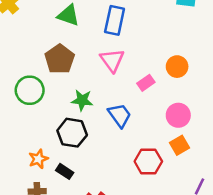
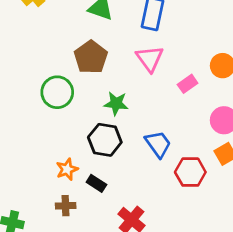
blue trapezoid: (120, 115) -> (158, 144), moved

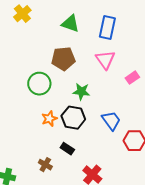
brown pentagon: (91, 57) -> (63, 59), turned 30
orange star: (67, 169) -> (49, 119), moved
brown cross: (66, 206) -> (45, 165), turned 32

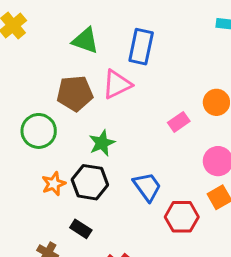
pink triangle: (105, 60) -> (117, 84), moved, turned 40
green star: (81, 92) -> (102, 143), turned -30

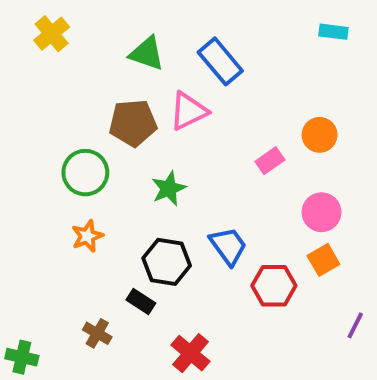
blue rectangle: (141, 47) -> (220, 61), turned -52
black hexagon: (90, 182) -> (167, 262), moved
orange star: (54, 184) -> (87, 236), moved

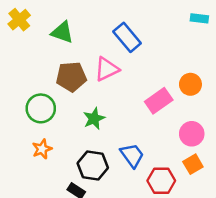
green triangle: (147, 53) -> (62, 32), moved
pink rectangle: (270, 161) -> (159, 101), size x1.5

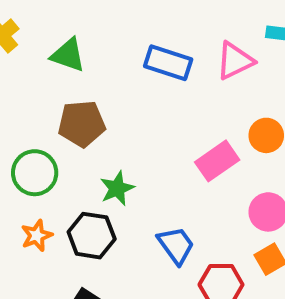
blue rectangle: (127, 37) -> (168, 63), turned -32
pink triangle: (107, 69) -> (235, 61), moved
black hexagon: (93, 165) -> (92, 236), moved

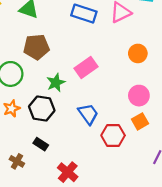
pink rectangle: (217, 161) -> (86, 67), moved

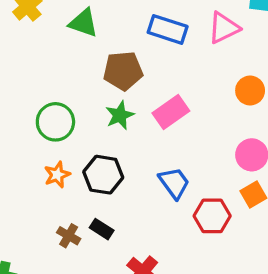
brown pentagon: (36, 47) -> (123, 71), moved
green star: (56, 83) -> (120, 115), moved
brown cross: (17, 161) -> (69, 236), moved

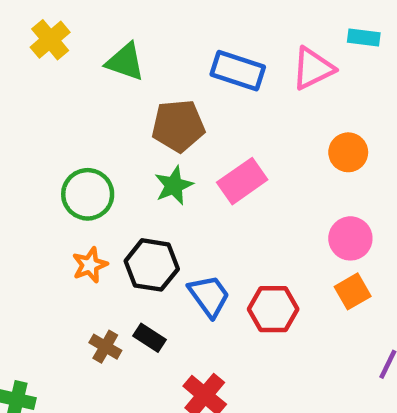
blue trapezoid: (174, 183) -> (209, 296), moved
red hexagon: (212, 216) -> (273, 309), moved

